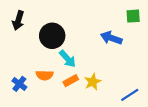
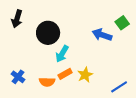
green square: (133, 16) -> (122, 23), moved, turned -32
cyan arrow: (67, 59) -> (62, 54), turned 72
orange semicircle: (45, 75) -> (47, 82), moved

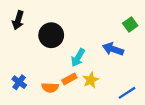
blue arrow: (102, 35) -> (113, 49), moved
cyan arrow: (62, 54) -> (78, 58), moved

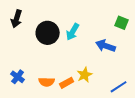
green square: (130, 25) -> (122, 23), turned -32
cyan arrow: (78, 58) -> (73, 32), moved
orange rectangle: (69, 79) -> (67, 83), moved

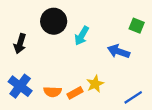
black arrow: (17, 19) -> (20, 44), moved
black circle: (48, 33) -> (54, 21), moved
blue cross: (18, 77) -> (20, 86), size x1.5

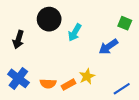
blue arrow: (119, 51) -> (108, 47), turned -54

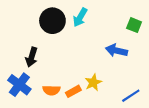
cyan arrow: (75, 32) -> (80, 17), moved
black arrow: (18, 40) -> (32, 57), moved
blue arrow: (108, 47) -> (116, 50), turned 48

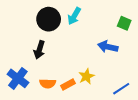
black arrow: (32, 57) -> (39, 50), moved

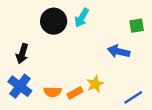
green square: (124, 23) -> (137, 26), turned -32
black arrow: (39, 50) -> (22, 54), moved

